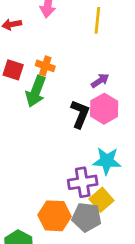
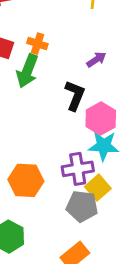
pink hexagon: (104, 109) -> (101, 118), moved
orange hexagon: (55, 216) -> (26, 180), moved

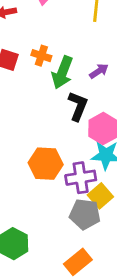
green arrow: (27, 71) -> (62, 72), moved
orange hexagon: (26, 180) -> (46, 164), moved

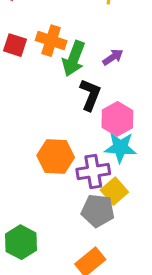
orange cross: (41, 56) -> (51, 41), size x1.4

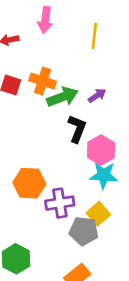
green arrow: (74, 59) -> (62, 97), turned -132
orange hexagon: (56, 156) -> (29, 183), moved
purple cross: (93, 171) -> (60, 203), moved

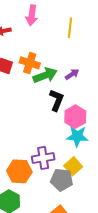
orange hexagon: (29, 183) -> (19, 171), moved

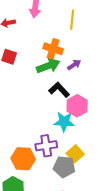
orange cross: (30, 63) -> (53, 49), moved
black L-shape: (57, 100) -> (59, 90), turned -65
cyan star: (77, 136) -> (64, 122), moved

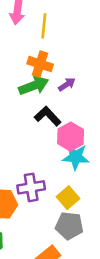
yellow line: (72, 20) -> (44, 26), moved
cyan star: (64, 122) -> (76, 157), moved
gray pentagon: (64, 167) -> (69, 226), moved

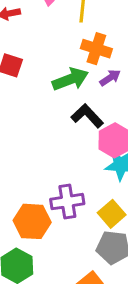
orange cross: (40, 64) -> (96, 49), moved

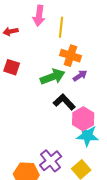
purple cross: (67, 202) -> (51, 161), turned -30

